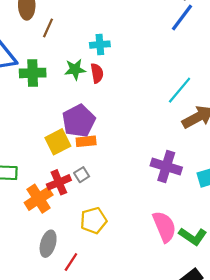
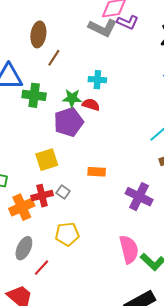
red semicircle: (97, 73) -> (91, 105), turned -72
purple pentagon: (79, 121) -> (69, 122), moved
orange rectangle: (86, 141) -> (97, 172), moved
gray square: (82, 175) -> (63, 192), turned -32

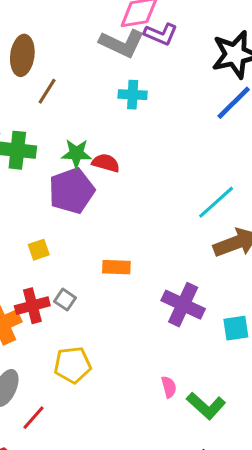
cyan cross: (97, 80) -> (133, 95), moved
yellow square: (47, 160) -> (39, 250), size x0.6
pink semicircle: (129, 249) -> (169, 387), size x0.5

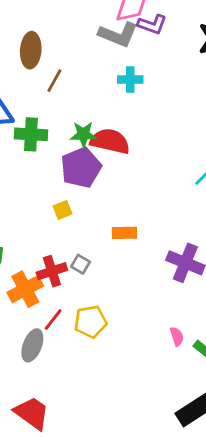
red semicircle: (106, 163) -> (110, 141), size x1.6
yellow square: (39, 250) -> (63, 210), moved
red line: (33, 418) -> (53, 319), moved

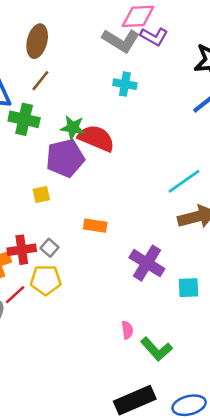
brown line: (54, 81) -> (40, 81), moved
yellow pentagon: (90, 322) -> (46, 280), moved

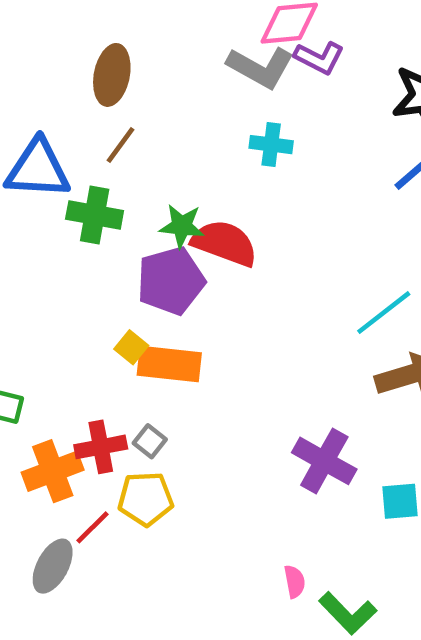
yellow square: (41, 194) -> (131, 347), turned -36
orange rectangle: (95, 226) -> (169, 364), moved, size x1.5

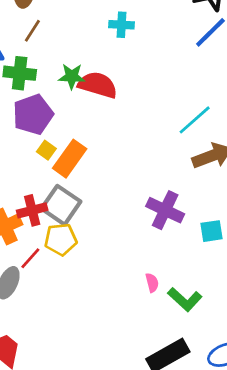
purple pentagon: (171, 281) -> (33, 114), moved
orange rectangle: (169, 364) -> (70, 159), turned -57
gray square: (150, 441) -> (61, 205), size x2.0

